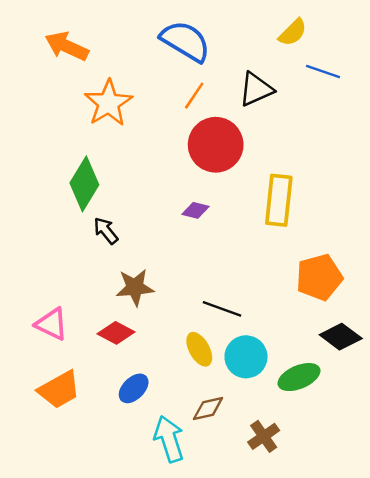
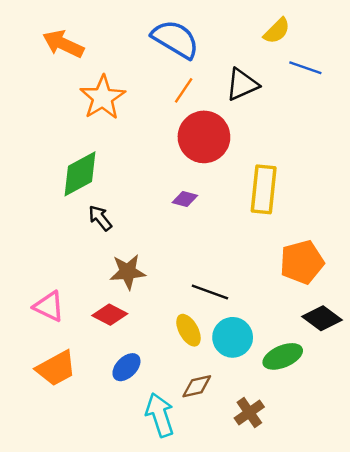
green diamond: (84, 184) -> (80, 174), turned 30

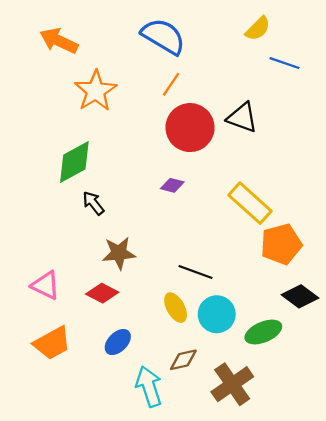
black triangle: (242, 84) -> (242, 118), moved, turned 44
yellow rectangle: (264, 189) -> (250, 203), moved, turned -54
brown cross: (249, 412) -> (232, 384), size x1.5

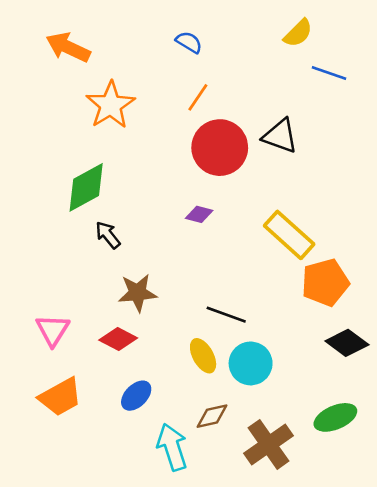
blue semicircle: (163, 36) -> (189, 42), size x0.5
pink triangle: (46, 285) -> (53, 330), turned 36
green ellipse: (263, 332) -> (335, 417), moved

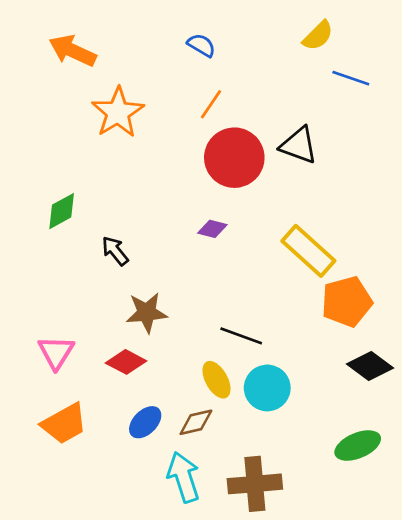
green diamond: (86, 187) -> (62, 211), moved, size x0.7
brown diamond: (212, 416) -> (196, 422), moved
brown cross: (269, 444) -> (255, 484), moved, turned 30

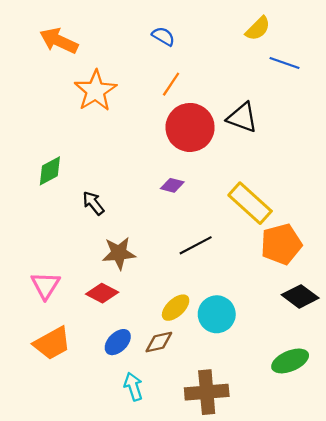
black line: (241, 336) -> (196, 245), moved, turned -48
yellow ellipse: (216, 380) -> (176, 308), turned 76
cyan arrow: (184, 477) -> (133, 387), moved, size x0.7

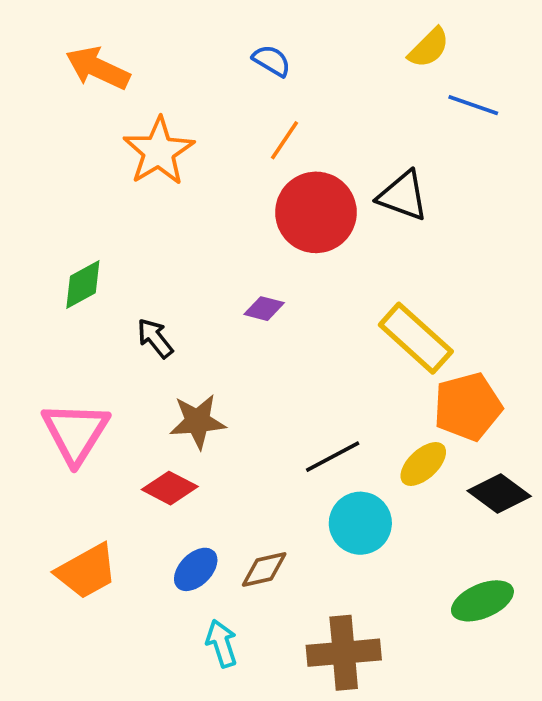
purple diamond: (172, 185) -> (264, 309), moved
black line: (196, 245) -> (333, 457), moved
pink triangle: (45, 285) -> (75, 433), moved, size x1.4
yellow ellipse: (176, 308) -> (423, 464), moved

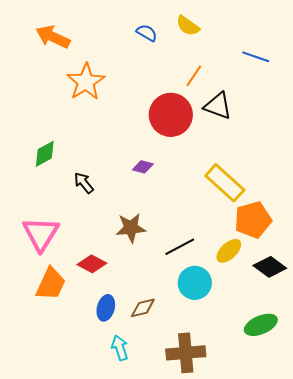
yellow semicircle: (429, 48) -> (188, 26), moved, turned 80
orange line: (285, 140) -> (194, 76), moved
brown star: (198, 421) -> (131, 228), moved
blue ellipse: (196, 569) -> (106, 308), turned -30
orange trapezoid: (87, 571) -> (51, 284), moved, turned -36

